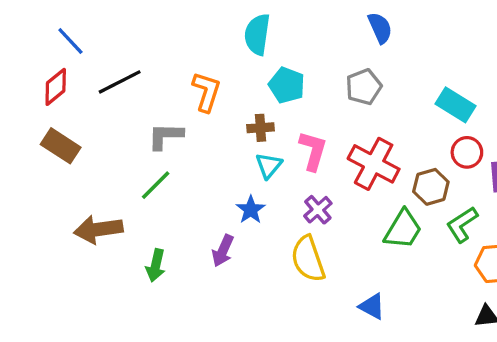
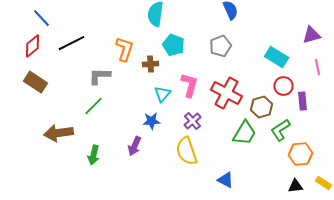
brown cross: (261, 128) -> (151, 64), moved
blue star: (251, 210) -> (152, 121), turned 30

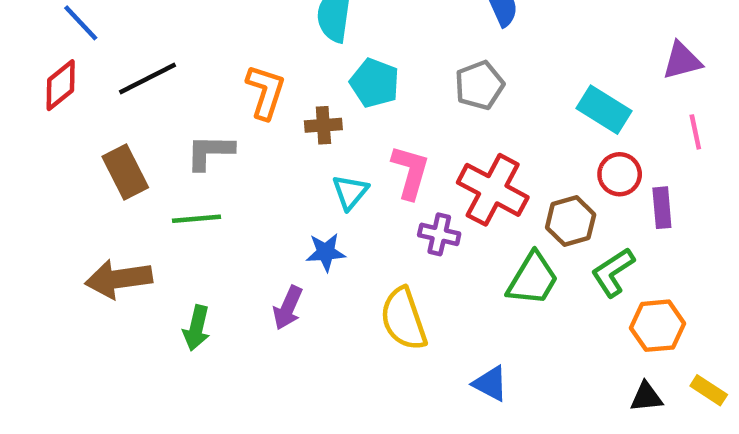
brown rectangle: (36, 82) -> (125, 172), moved, turned 30
green line: (94, 106) -> (196, 219), turned 40
purple cross: (193, 121) -> (439, 234), moved, turned -36

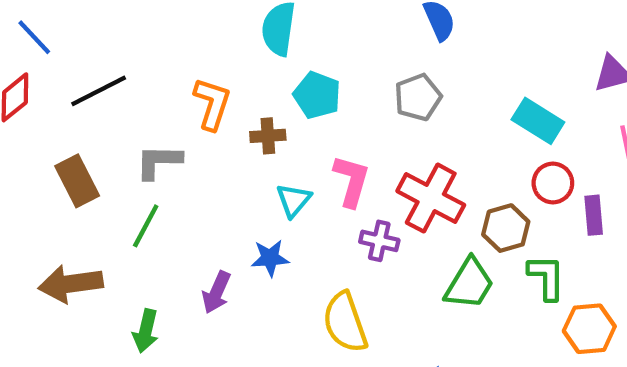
green line: (196, 219) -> (146, 226), turned -57
green L-shape: (613, 272) -> (546, 277), turned 123
purple arrow: (288, 308) -> (216, 292), moved

